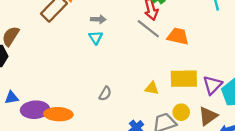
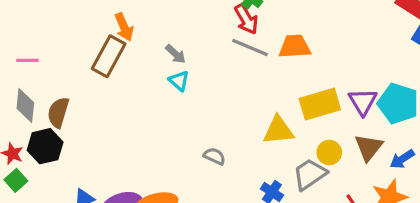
gray arrow: (98, 19) -> (176, 54), turned 56
yellow triangle: (152, 88) -> (278, 130), size x1.5
gray semicircle: (105, 94) -> (214, 156), turned -80

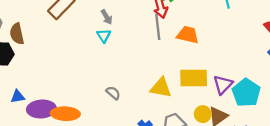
gray line: (250, 48) -> (158, 27), turned 45
brown semicircle: (58, 112) -> (17, 34), turned -45
yellow circle: (329, 153) -> (203, 114), moved

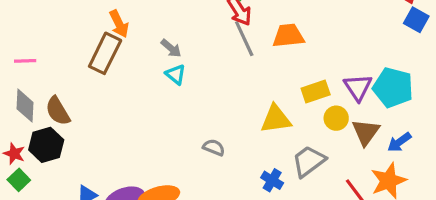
yellow rectangle: (194, 78) -> (316, 91), size x0.7
yellow circle: (203, 114) -> (336, 118), moved

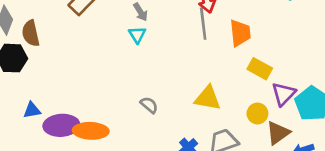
orange trapezoid: (288, 36) -> (240, 33), turned 72
yellow rectangle: (316, 91) -> (260, 69), moved, turned 30

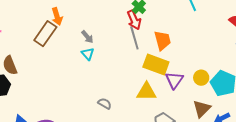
yellow rectangle: (260, 69) -> (156, 65), moved, size x1.4
purple triangle: (283, 94) -> (174, 80), moved
yellow circle: (257, 114) -> (201, 78), moved

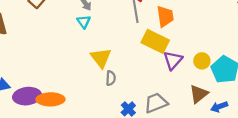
yellow triangle: (146, 92) -> (101, 58), moved, turned 45
gray semicircle: (105, 104) -> (111, 78), moved, turned 56

